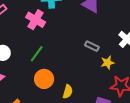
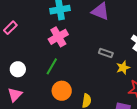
pink cross: (36, 20) -> (58, 37), moved, turned 36

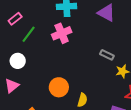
green line: (52, 66) -> (29, 34), moved

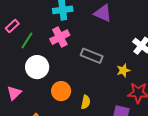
gray rectangle: (107, 55) -> (92, 56), moved, size x1.5
white circle: (18, 61) -> (37, 67), moved, size x1.5

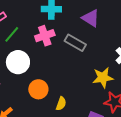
gray rectangle: (92, 56) -> (75, 43), moved
yellow star: (123, 70) -> (103, 78), size x1.5

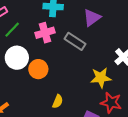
purple triangle: (91, 18) -> (92, 18), turned 48
orange circle: (38, 89) -> (38, 69), moved

